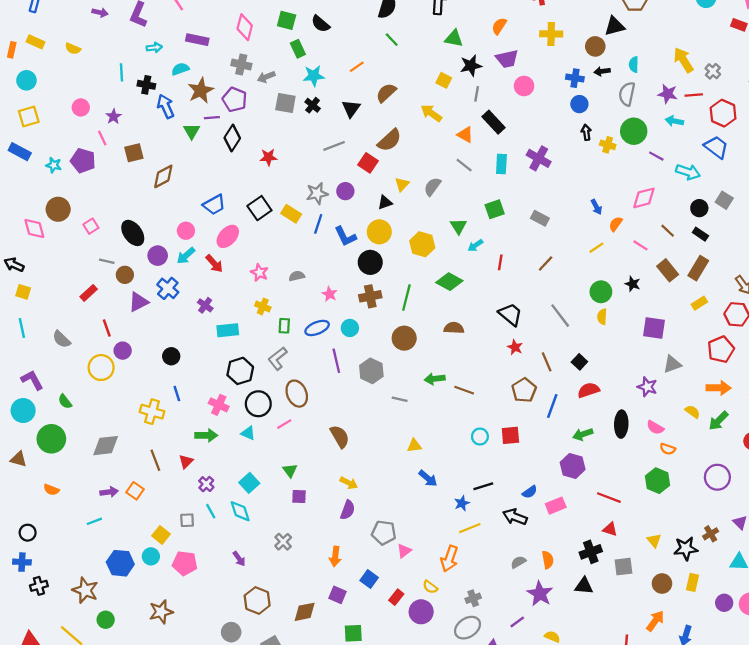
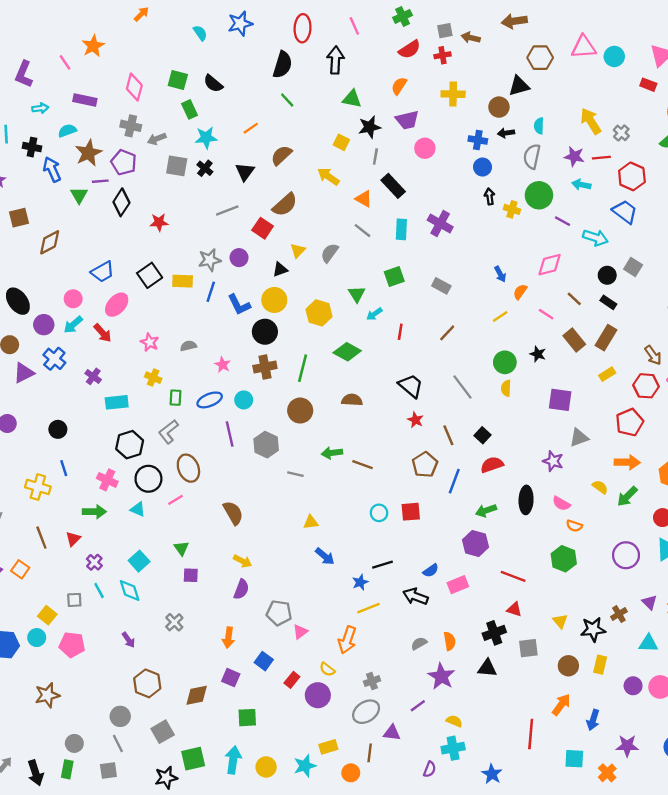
yellow rectangle: (291, 214) -> (183, 281), turned -30

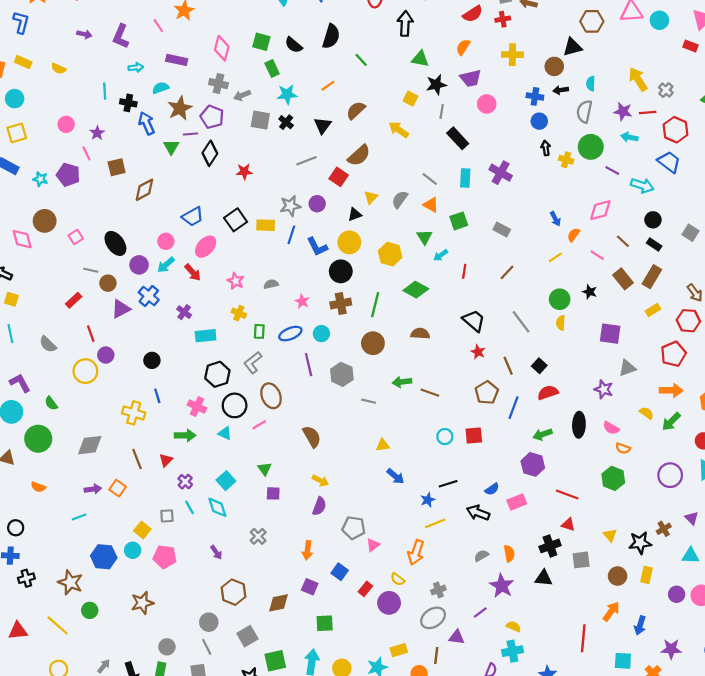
black semicircle: (283, 65) -> (331, 36), moved
orange triangle: (364, 199) -> (431, 205), moved
gray square: (633, 267) -> (691, 233), moved

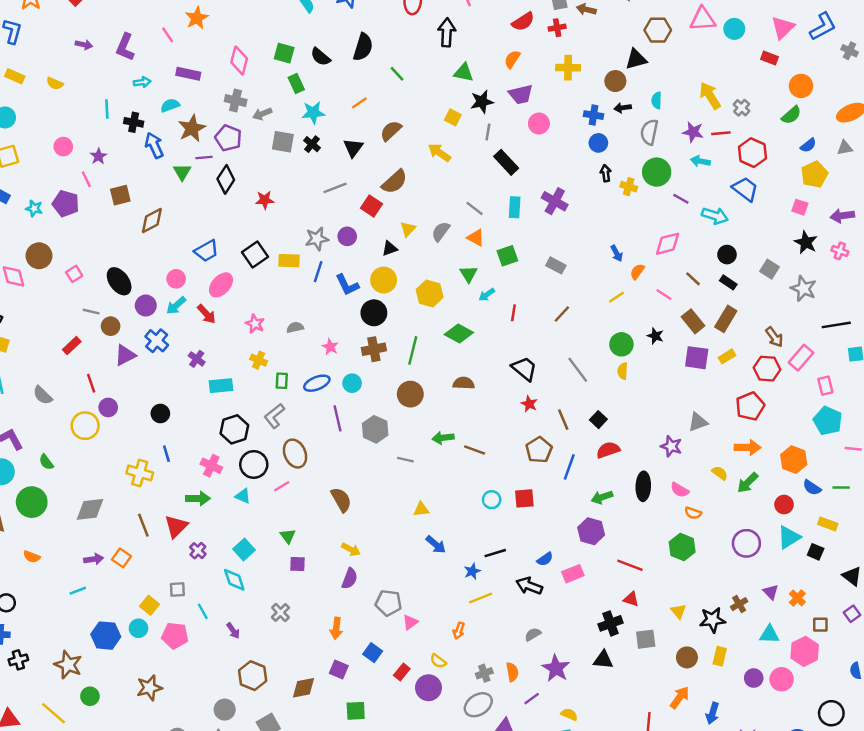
purple square: (610, 334) -> (697, 358), moved
red triangle: (166, 460) -> (176, 526), size x1.5
cyan line: (189, 507) -> (203, 611), moved
orange arrow: (416, 552) -> (459, 631), size x0.6
orange semicircle: (509, 554) -> (512, 672), moved

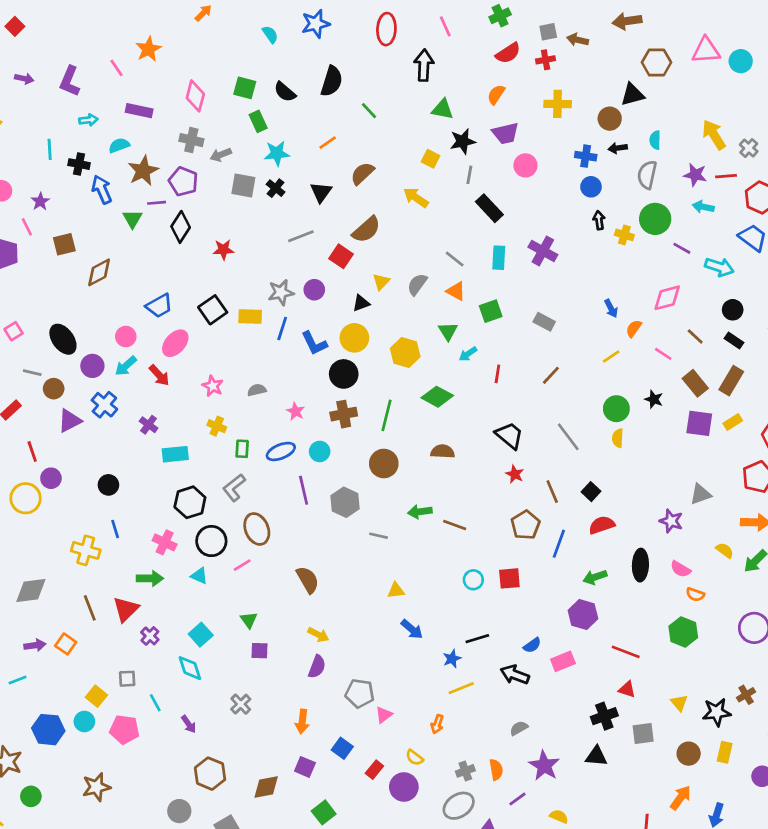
green square: (356, 711) -> (324, 812), turned -35

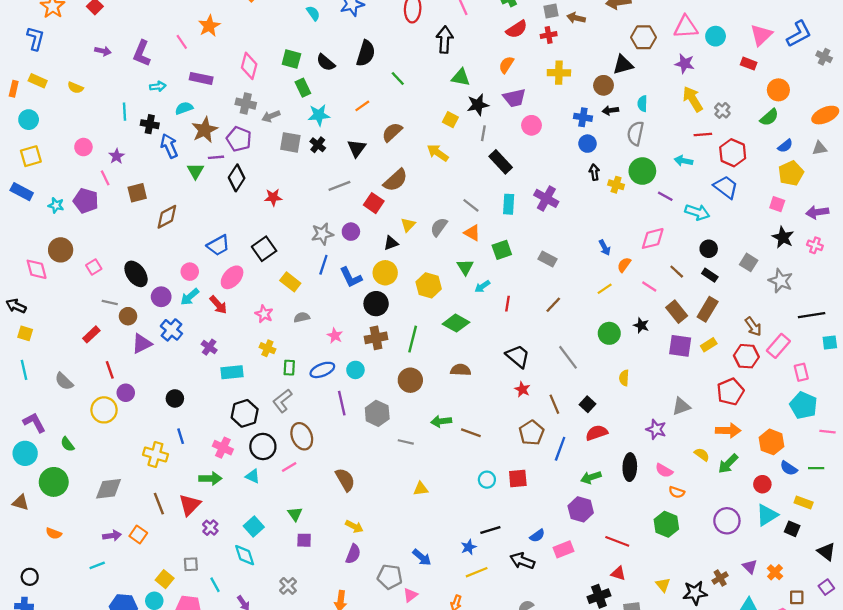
purple star: (695, 175) -> (685, 64), moved
yellow rectangle: (250, 316) -> (290, 282), moved, turned 36
yellow semicircle: (618, 438) -> (624, 378), moved
blue arrow: (412, 629) -> (422, 557), moved

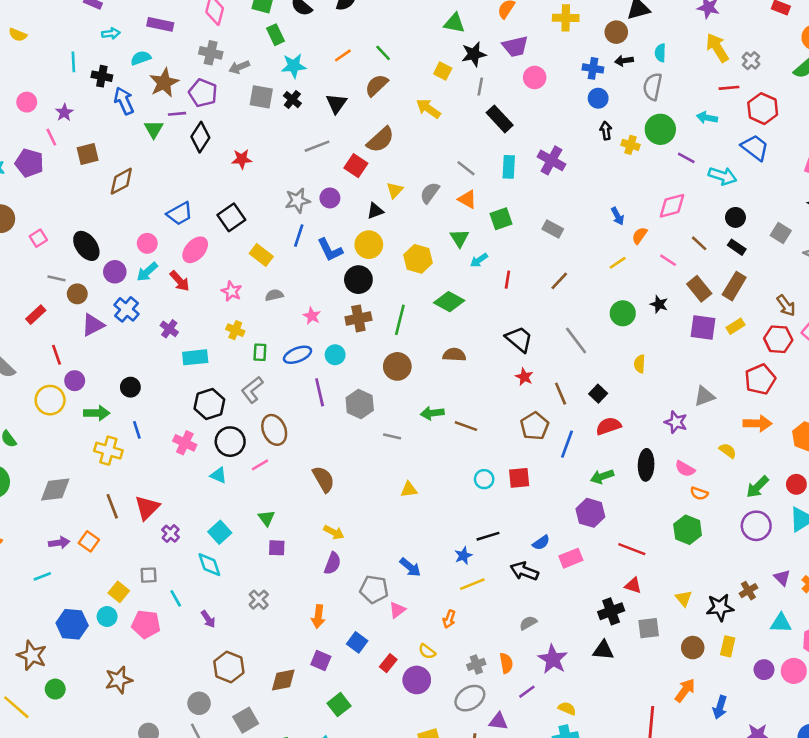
green line: (398, 78) -> (383, 53), moved
green arrow: (728, 464) -> (758, 487), moved
green arrow: (210, 478) -> (97, 413), moved

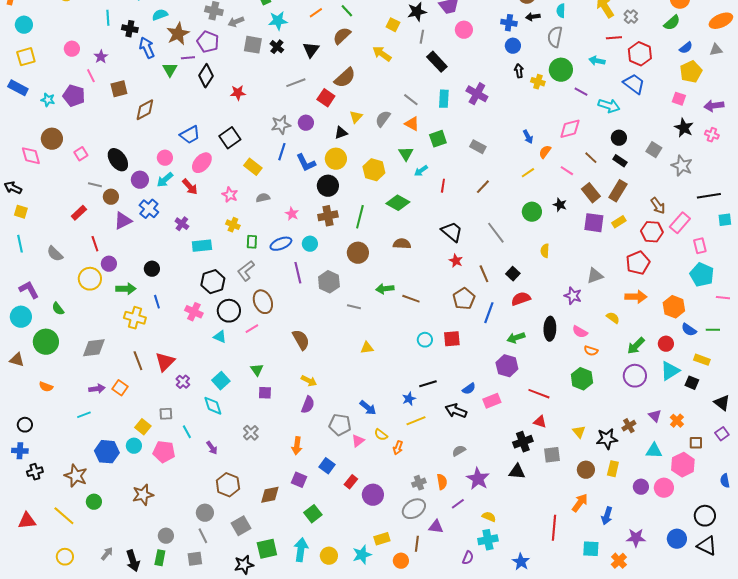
yellow semicircle: (427, 651) -> (381, 435), moved

